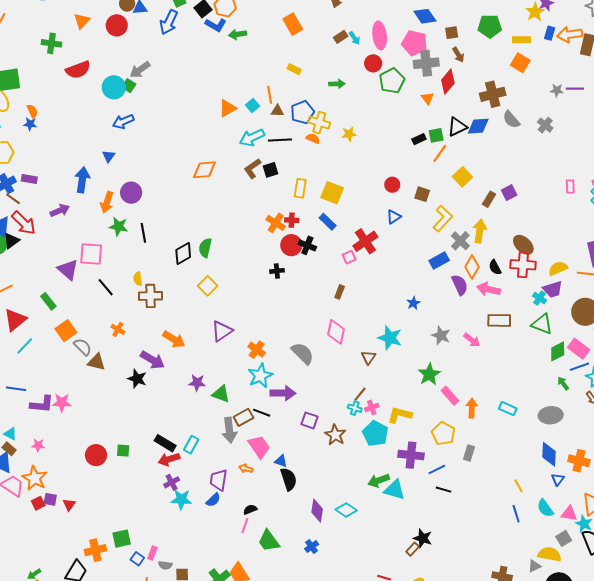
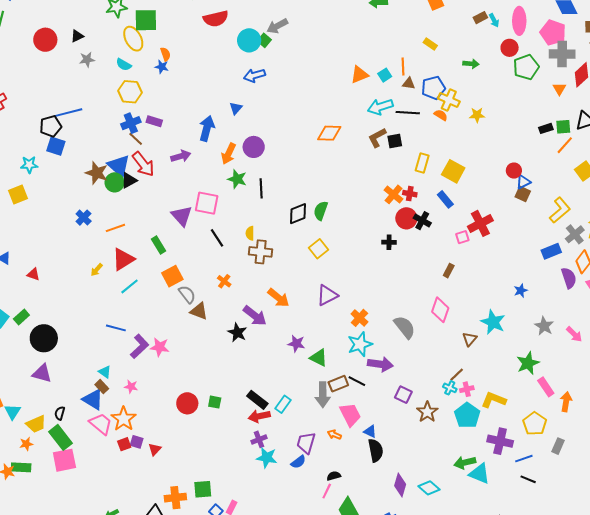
brown square: (422, 194) -> (523, 194), moved
blue triangle: (394, 217) -> (523, 182), moved
purple L-shape: (42, 404) -> (140, 346), turned -55

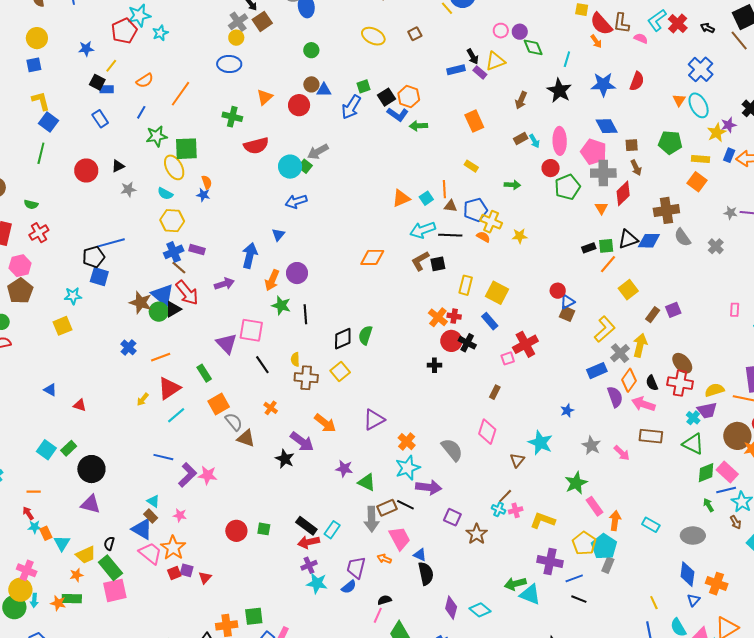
yellow square: (318, 249) -> (340, 372), moved
cyan pentagon: (467, 415) -> (604, 547), moved

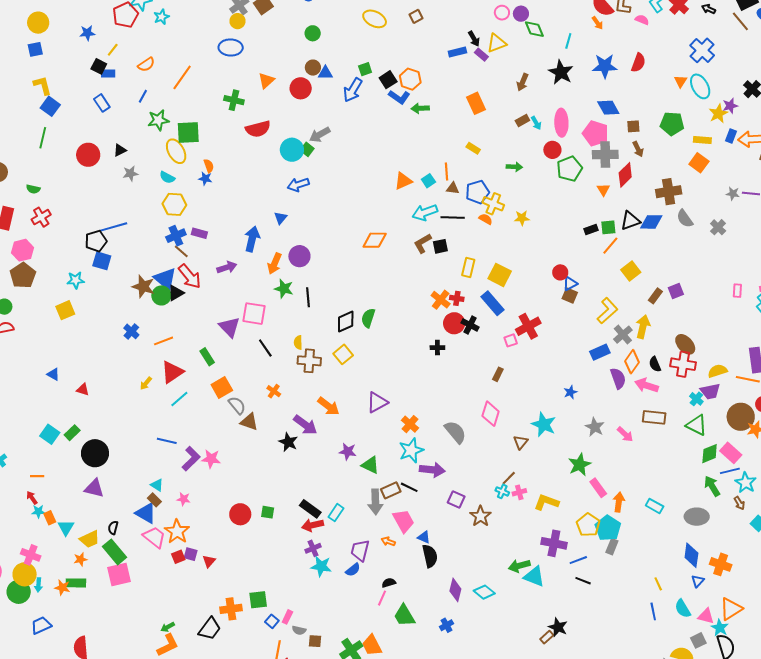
blue rectangle: (490, 321) -> (493, 303), size x1.4
green arrow: (708, 505) -> (712, 486), size x1.5

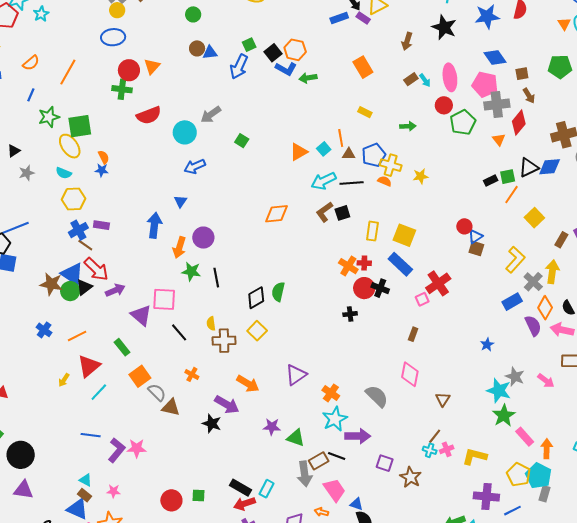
red circle: (301, 88) -> (129, 70), moved
green square: (307, 149) -> (242, 141), moved
purple arrow: (227, 267) -> (115, 290), moved
cyan star: (544, 425) -> (499, 391), moved

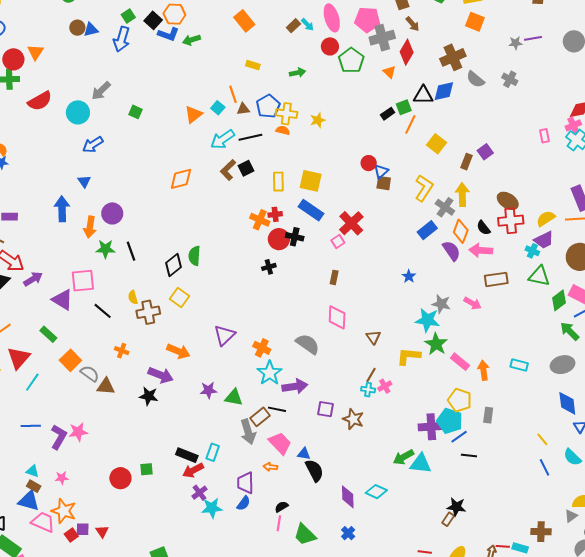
black triangle: (529, 168) -> (423, 95), turned 35
yellow L-shape: (475, 456) -> (409, 356), moved
cyan pentagon: (539, 476) -> (450, 421), moved

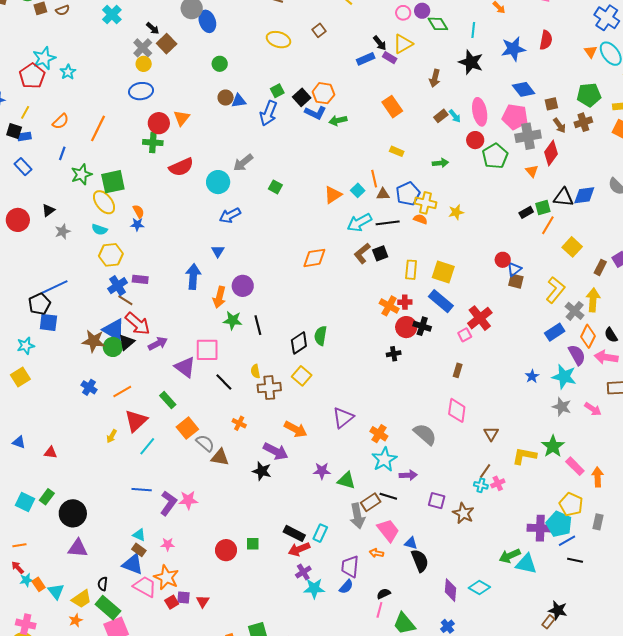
brown cross: (453, 57) -> (583, 122), moved, size x0.7
cyan star: (427, 320) -> (564, 377), moved
purple arrow: (295, 386) -> (408, 475), size x0.7

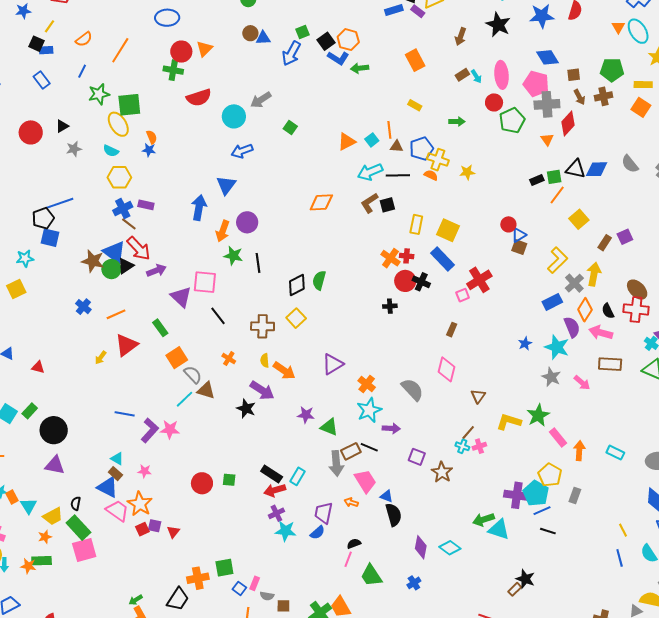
blue triangle: (218, 251) -> (226, 185), size x1.5
yellow semicircle: (255, 371) -> (265, 360), moved
cyan line: (147, 446) -> (185, 399), moved

